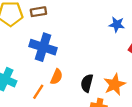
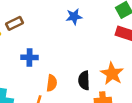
blue star: (117, 24) -> (74, 17), moved
blue cross: (43, 47) -> (29, 57), size x0.6

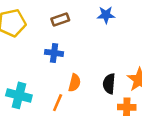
brown rectangle: (14, 23) -> (60, 19), moved

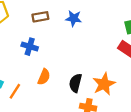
blue star: (106, 15) -> (74, 18), moved
orange line: (58, 103) -> (15, 91), moved

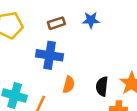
blue cross: (30, 47) -> (50, 55), size x1.5

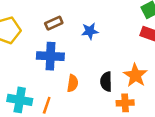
blue star: (91, 20) -> (90, 31), moved

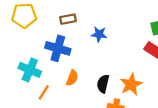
cyan cross: (20, 100) -> (30, 70), moved

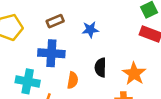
black semicircle: (103, 84) -> (100, 67), moved

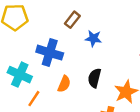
brown rectangle: (55, 21) -> (72, 20), moved, turned -42

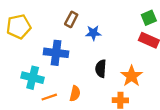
orange semicircle: (64, 84) -> (75, 94), moved
orange line: (34, 99) -> (49, 97), turned 48

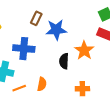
blue star: (93, 33) -> (56, 30), size x1.5
orange star: (132, 76) -> (84, 50), moved

